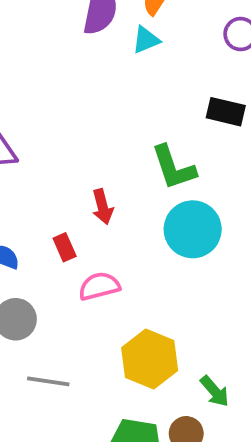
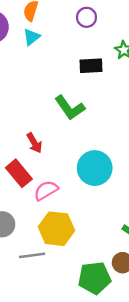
cyan circle: (193, 229) -> (95, 168), moved
red rectangle: (65, 247) -> (19, 173), size x1.6
yellow hexagon: (150, 359) -> (56, 229), moved

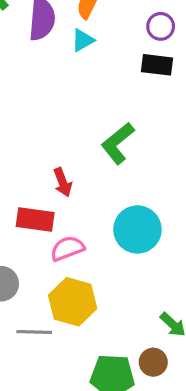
black rectangle: (91, 66) -> (157, 65), moved
green L-shape: (70, 108) -> (118, 143), turned 76
red rectangle: (19, 173) -> (35, 219), turned -52

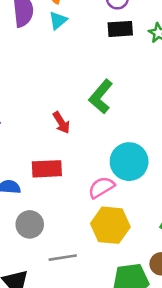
red arrow: (63, 182) -> (61, 123), moved
pink semicircle: (67, 248) -> (101, 187), moved
yellow hexagon: (73, 302) -> (110, 225), moved

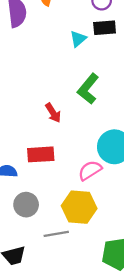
cyan triangle: (58, 20) -> (78, 39), moved
yellow hexagon: (110, 225) -> (79, 207), moved

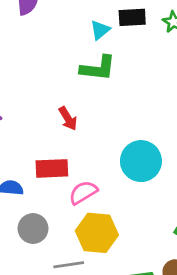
green L-shape: (88, 89) -> (98, 68), moved, turned -124
pink semicircle: (90, 170) -> (83, 192), moved

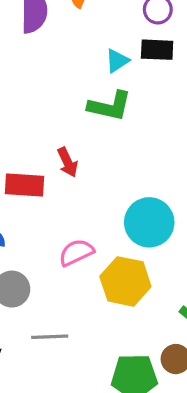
red rectangle: (52, 168) -> (24, 185), moved
yellow hexagon: (97, 233) -> (125, 281), moved

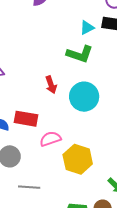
red rectangle: (24, 185) -> (26, 119), moved
cyan circle: (149, 222) -> (84, 97), moved

